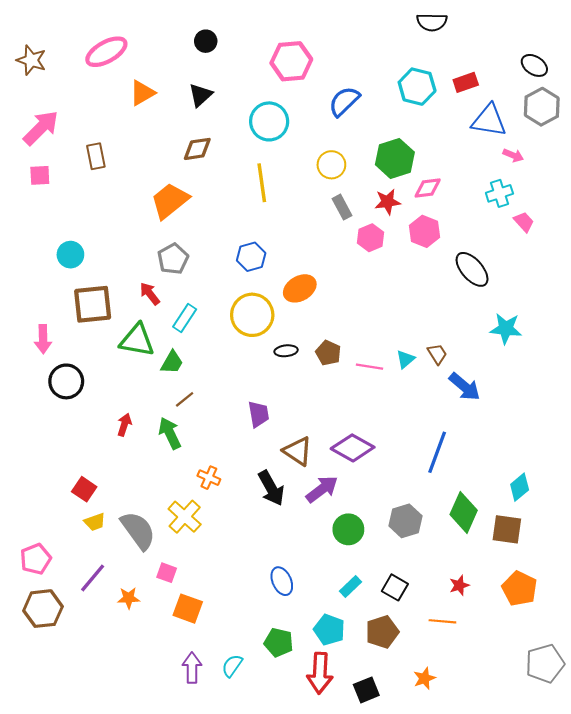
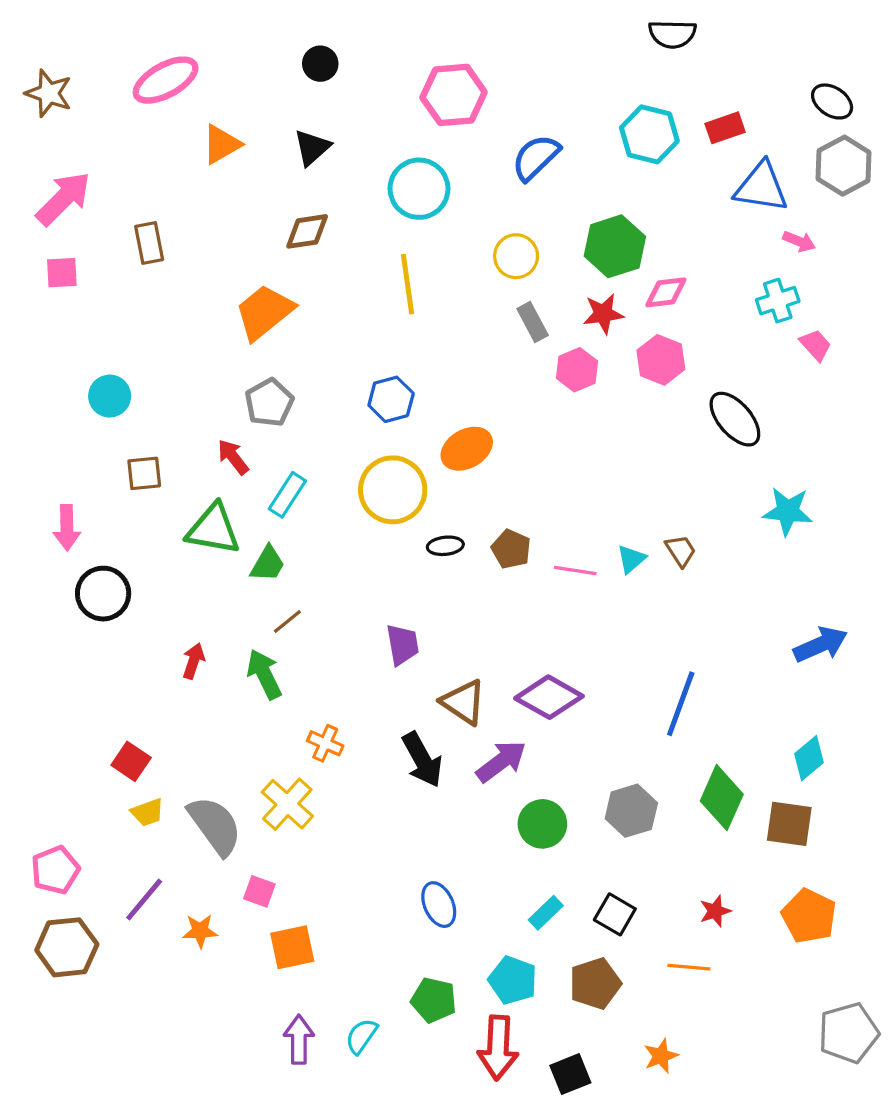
brown square: (93, 304) -> (144, 473), size x0.6
blue arrow: (465, 387) -> (821, 645), moved, turned -64
orange square: (188, 609) -> (292, 947), turned -32

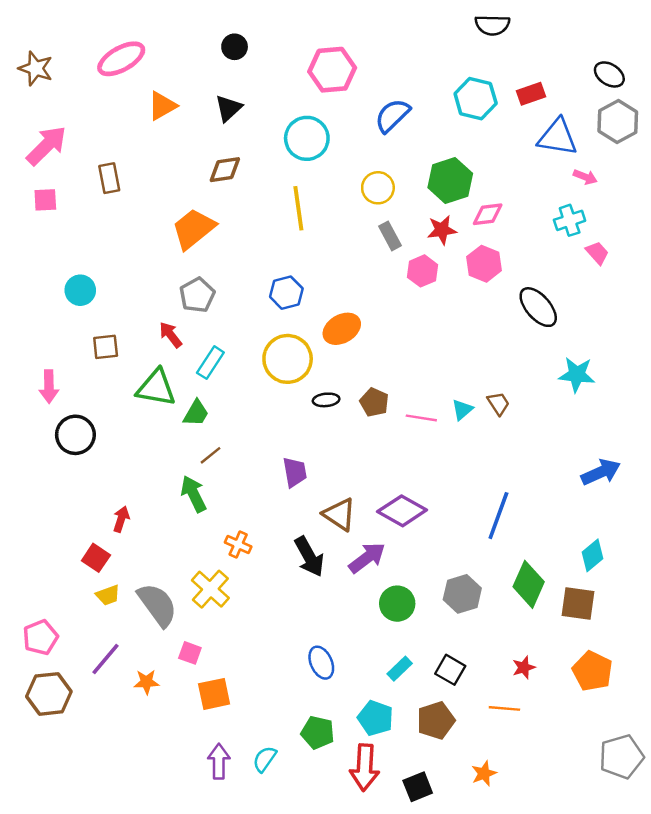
red arrow: (194, 661) -> (121, 519), moved

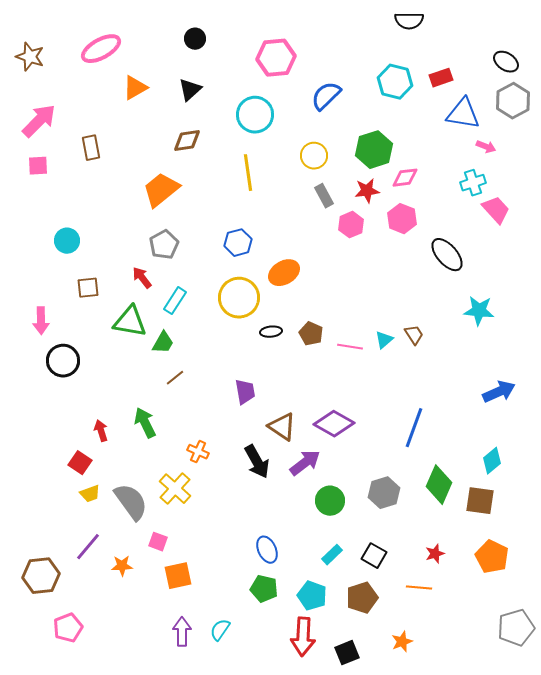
pink trapezoid: (597, 253) -> (496, 210), size x1.4
green arrow: (194, 494) -> (145, 423), moved
red arrow: (121, 519) -> (101, 431), turned -35
pink pentagon: (40, 637) -> (68, 628), moved
green pentagon: (318, 733) -> (264, 589), moved

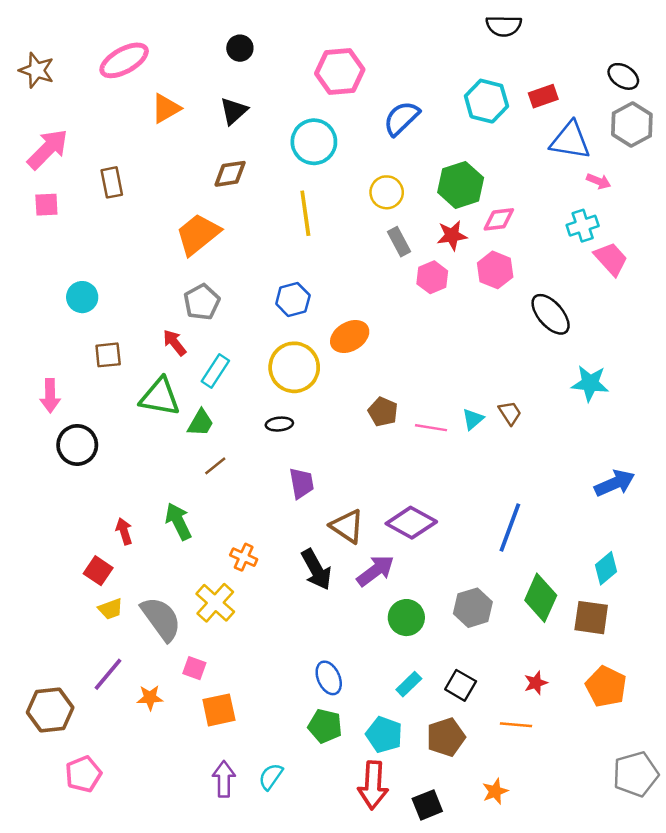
black ellipse: (271, 332) -> (279, 424), moved

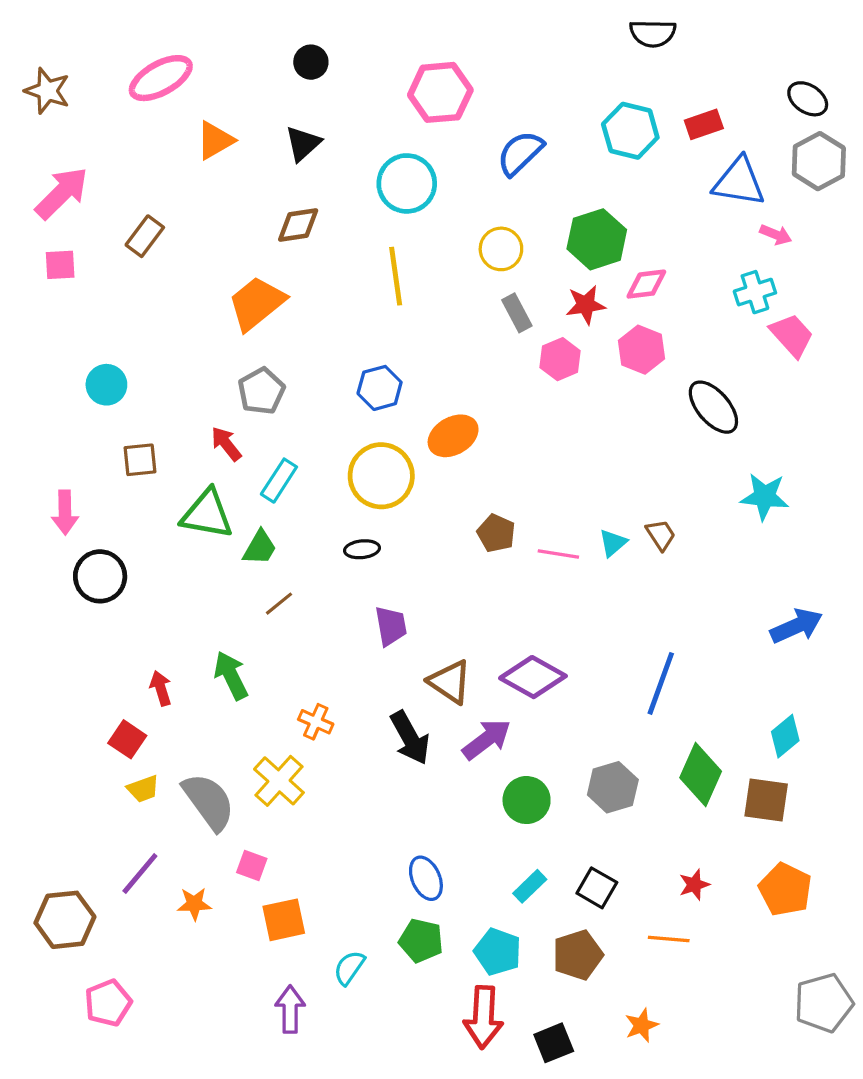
brown rectangle: (112, 182) -> (145, 236), turned 48
cyan semicircle: (271, 777) -> (349, 968), moved

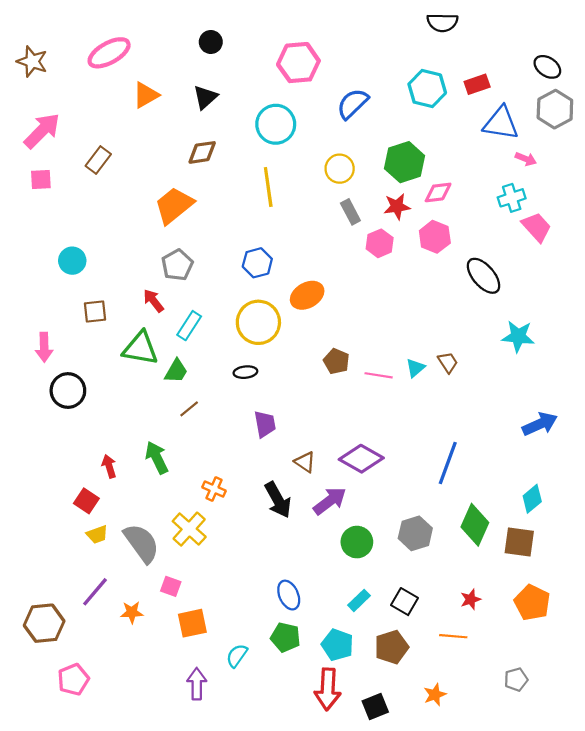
brown triangle: (450, 682) -> (305, 462), size x0.7
gray pentagon: (824, 1003) -> (516, 679), moved, size x0.6

